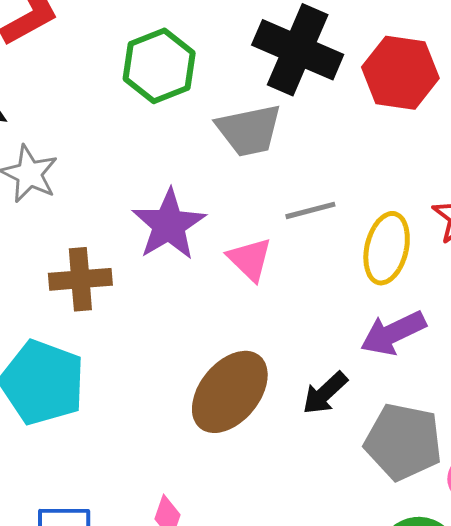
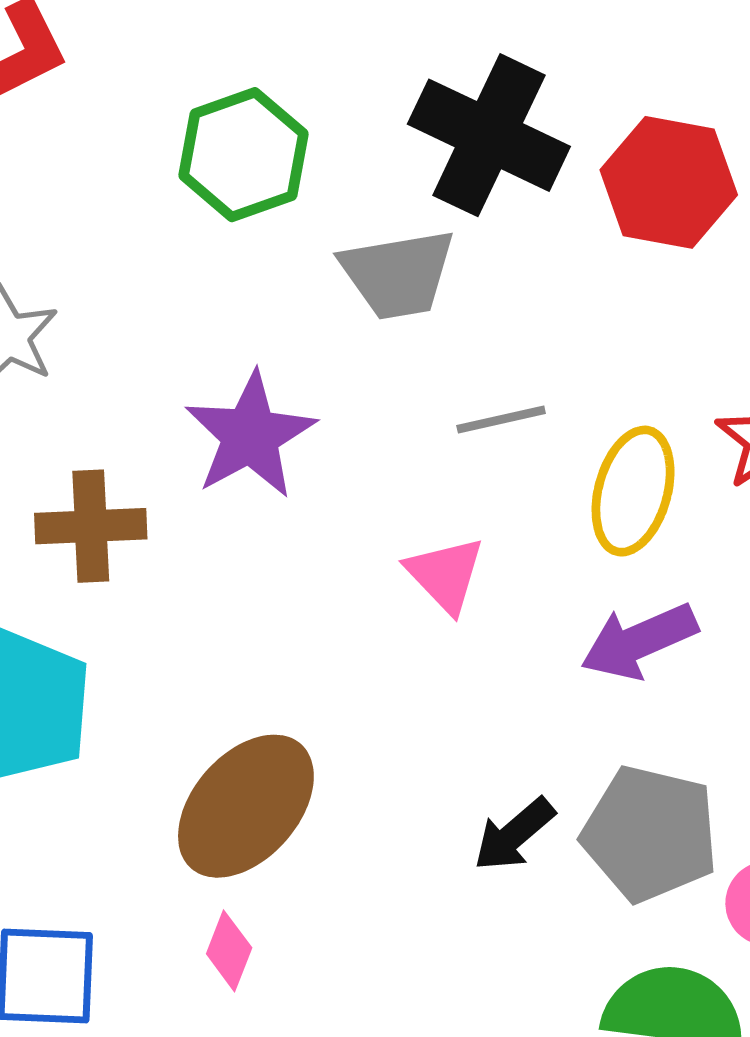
pink triangle: (250, 259) -> (445, 574), moved
brown ellipse: (230, 392) -> (246, 806), moved
black arrow: (325, 393) -> (514, 834), moved

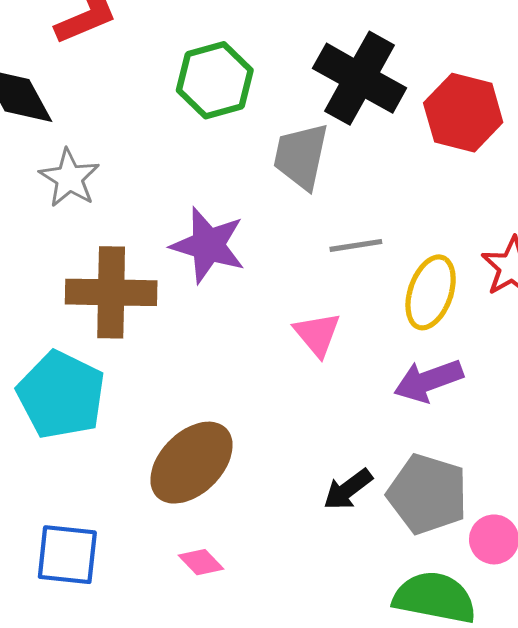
gray trapezoid: (398, 274) -> (301, 156), turned 108
purple star: (250, 435) -> (208, 245), turned -30
brown cross: (91, 526) -> (111, 292), size x1.4
pink diamond: (229, 951) -> (201, 562), moved, turned -69

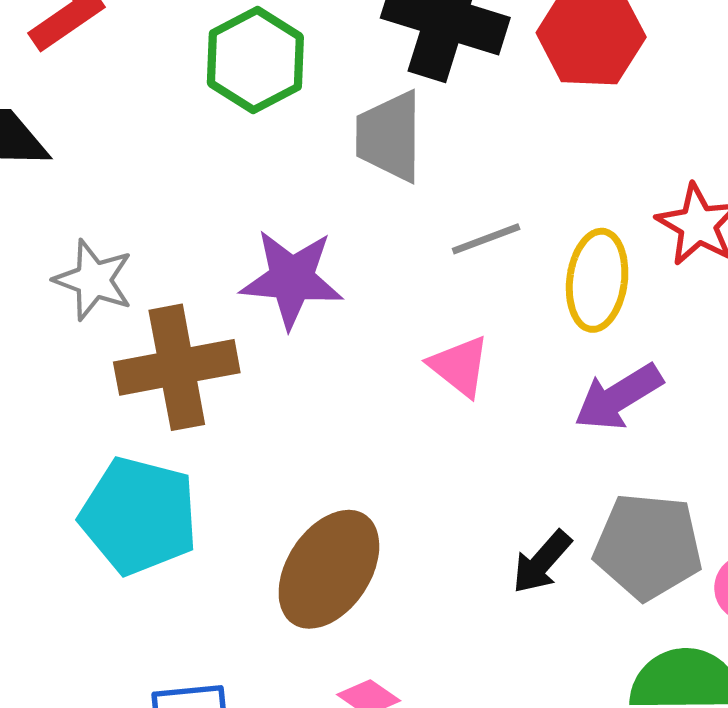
gray star: (69, 178) -> (93, 280), moved

